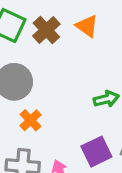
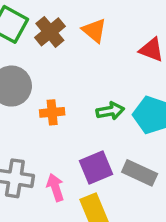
orange cross: (30, 120) -> (52, 112), moved, turned 35

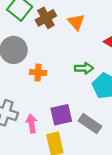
green arrow: (110, 111) -> (84, 68), moved

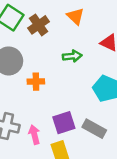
orange triangle: (76, 22) -> (75, 16), moved
green arrow: (84, 68) -> (72, 56), moved

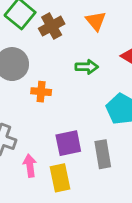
gray rectangle: (94, 129) -> (103, 154), turned 45
pink arrow: (34, 135) -> (30, 166), moved

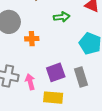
pink arrow: (30, 166) -> (30, 82), moved
yellow rectangle: (60, 178) -> (53, 98), turned -66

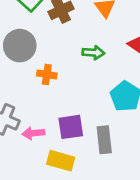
pink arrow: (30, 82) -> (33, 133), turned -91

